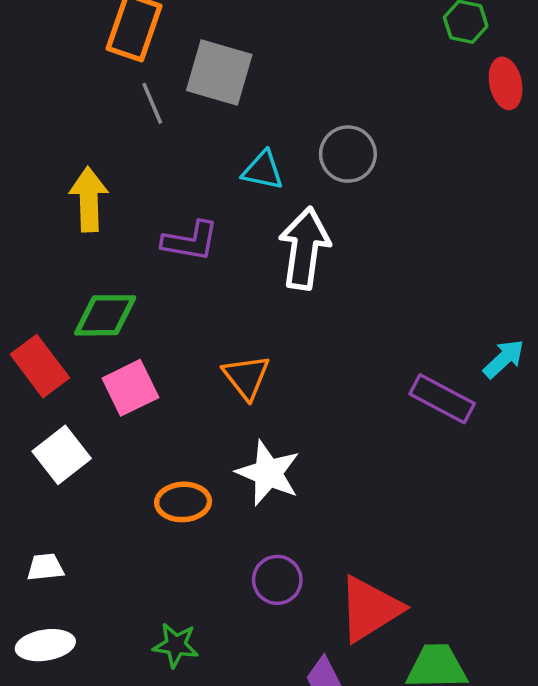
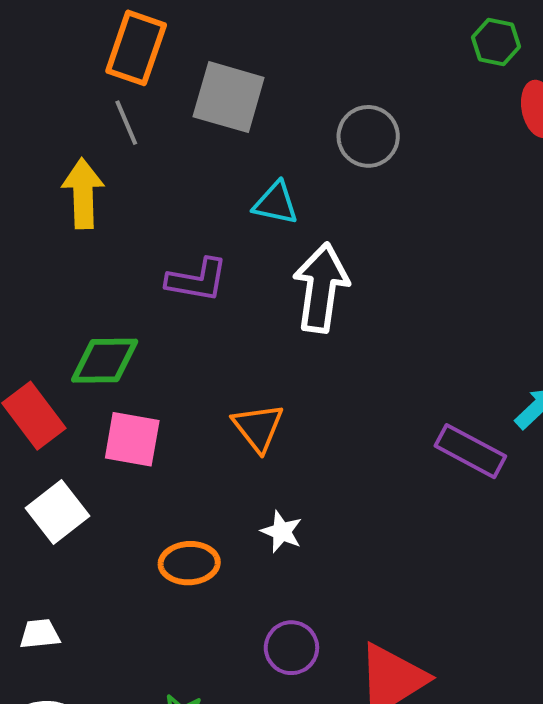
gray line: (152, 103) -> (126, 123), moved
gray circle: (348, 154) -> (368, 136), moved
yellow arrow: (89, 199) -> (83, 193), moved
pink square: (130, 388) -> (132, 439), turned 36
white star: (268, 473) -> (282, 532), size x0.6

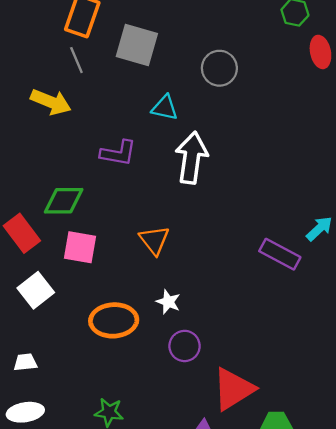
yellow arrow: (83, 193) -> (51, 102), turned 114
orange ellipse: (189, 563) -> (114, 320), size x1.4
purple circle: (291, 648) -> (185, 346), moved

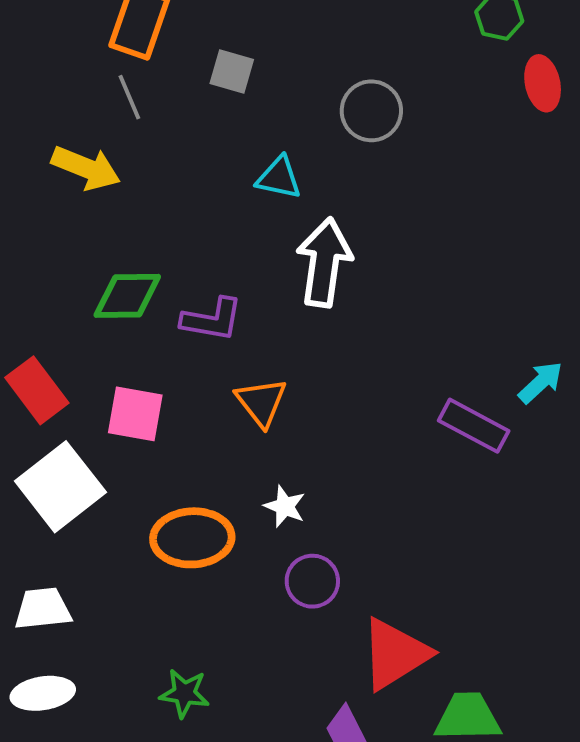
gray square: (137, 45) -> (232, 72), size x0.6
purple L-shape: (118, 153) -> (212, 319), moved
green diamond: (64, 201) -> (127, 296), moved
white square: (36, 290) -> (60, 487), size x1.4
white trapezoid: (25, 362) -> (43, 609), size x1.4

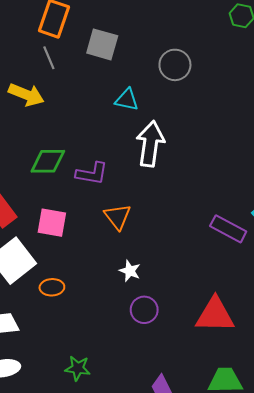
gray square: (232, 72) -> (102, 44), size x1.4
orange ellipse: (192, 538) -> (52, 287), moved, size x0.6
red triangle: (395, 654) -> (215, 315), moved, turned 33

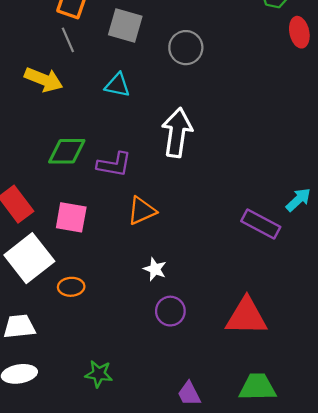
gray circle: (175, 65) -> (186, 48), moved
cyan triangle: (127, 100) -> (117, 85), moved
orange triangle: (118, 217) -> (142, 211), turned 44

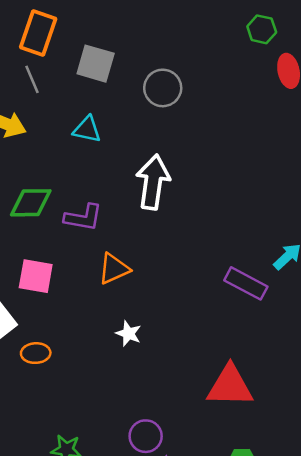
purple circle: (170, 311) -> (146, 436), moved

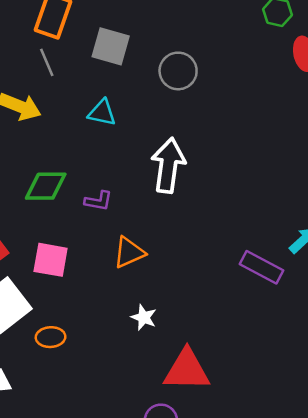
purple L-shape: (83, 217) -> (98, 201), size x0.7
red triangle: (230, 386) -> (187, 370), moved

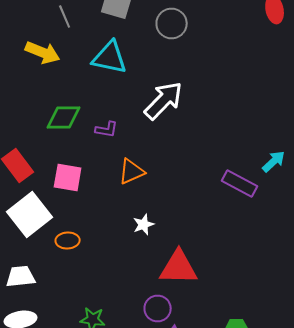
cyan triangle: (102, 113) -> (110, 58), size x1.5
white arrow: (168, 165) -> (164, 100), turned 36
white star: (144, 317) -> (144, 224), turned 30

